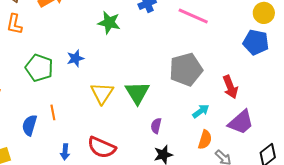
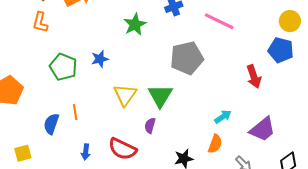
green star: (109, 23) -> (135, 25), turned 30
gray pentagon: (186, 69) -> (187, 58), moved
red arrow: (230, 87) -> (254, 77), moved
purple semicircle: (156, 126) -> (150, 126), moved
orange semicircle: (205, 140) -> (215, 144), moved

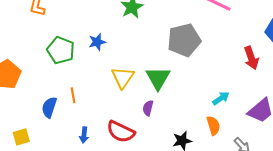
orange semicircle: (215, 144) -> (213, 126), turned -36

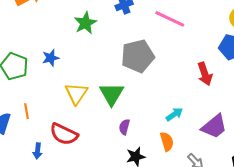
purple semicircle: (148, 108) -> (124, 127), moved
red semicircle: (121, 132) -> (64, 134), moved

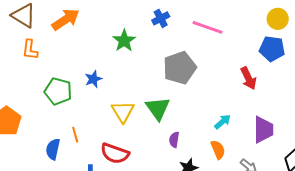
purple trapezoid: (214, 126) -> (263, 130), turned -44

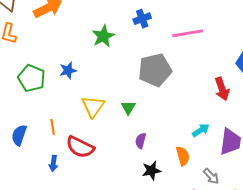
pink line: (207, 27) -> (188, 33), turned -36
green triangle: (158, 108) -> (128, 108), size x0.6
cyan arrow: (223, 122) -> (201, 130), moved
orange line: (75, 135) -> (53, 127), moved

